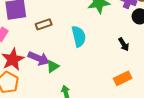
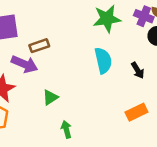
cyan semicircle: (79, 36) -> (103, 60), moved
purple arrow: (39, 58) -> (24, 64), moved

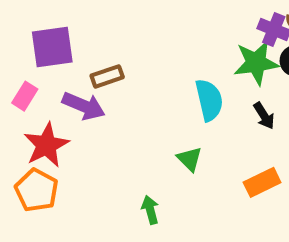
green star: (107, 19) -> (256, 63), moved
green triangle: (50, 97) -> (189, 159), moved, turned -42

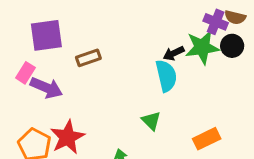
purple arrow: (84, 106) -> (46, 88), moved
black arrow: (264, 116) -> (174, 53), moved, turned 96
red star: (46, 145) -> (67, 137), moved

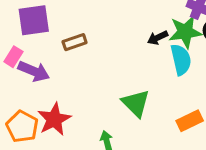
cyan semicircle: (166, 76) -> (181, 60), moved
green triangle: (151, 121) -> (136, 103), size x1.5

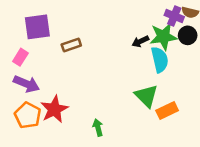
purple arrow: (34, 71) -> (26, 84), moved
green triangle: (136, 103) -> (146, 96), moved

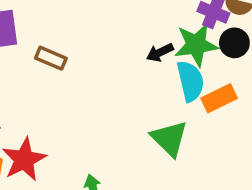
brown rectangle: (71, 45) -> (51, 58), turned 42
orange rectangle: (167, 110) -> (219, 98), moved

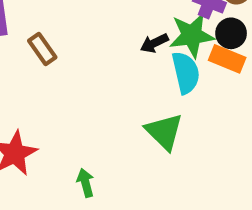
brown rectangle: (51, 58) -> (42, 49), turned 32
orange rectangle: (219, 98) -> (227, 59), moved, turned 48

